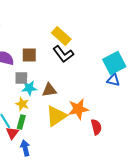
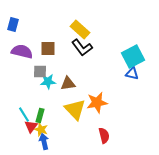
yellow star: (22, 104) -> (41, 130), moved
yellow triangle: (56, 116) -> (75, 110), turned -40
red semicircle: (96, 127) -> (104, 136), moved

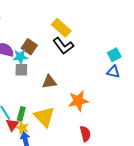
brown square: (48, 49) -> (29, 47), turned 35
cyan square: (133, 57) -> (114, 55), size x0.6
cyan star: (48, 82) -> (20, 57), moved
yellow triangle: (75, 110) -> (44, 117), moved

